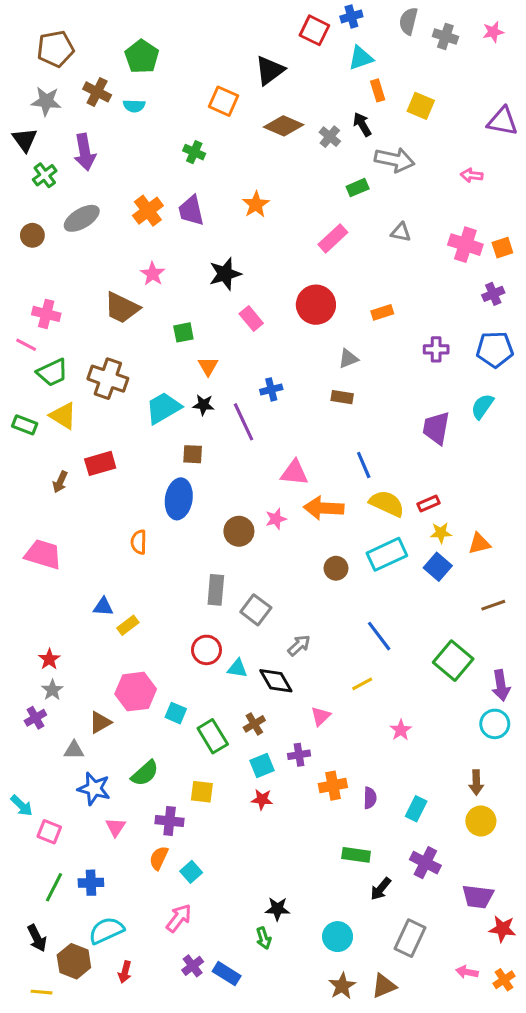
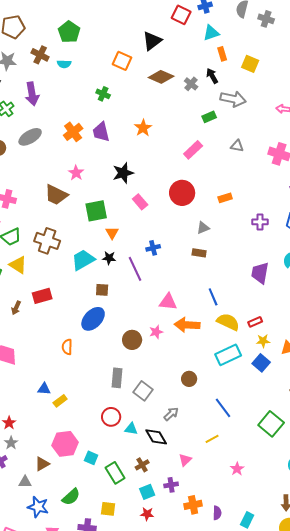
green square: (183, 332) -> (96, 211), size x1.6
blue ellipse: (179, 499) -> (93, 319), turned 35
brown circle: (336, 568) -> (189, 379), moved

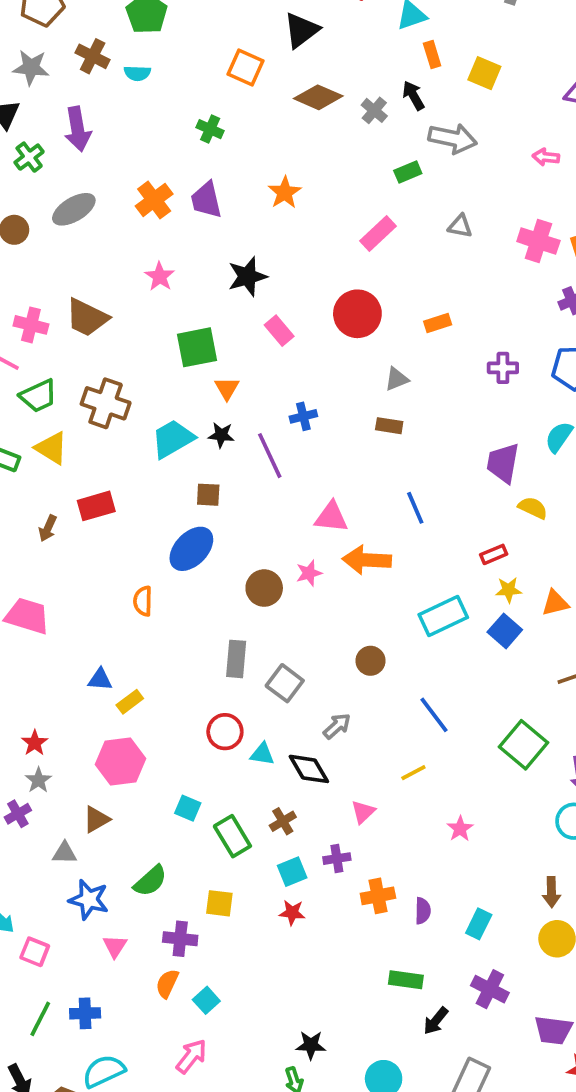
brown trapezoid: (56, 195) -> (87, 318), moved
yellow semicircle: (228, 322) -> (533, 508), moved, size x0.7
pink hexagon: (65, 444) -> (121, 762), moved

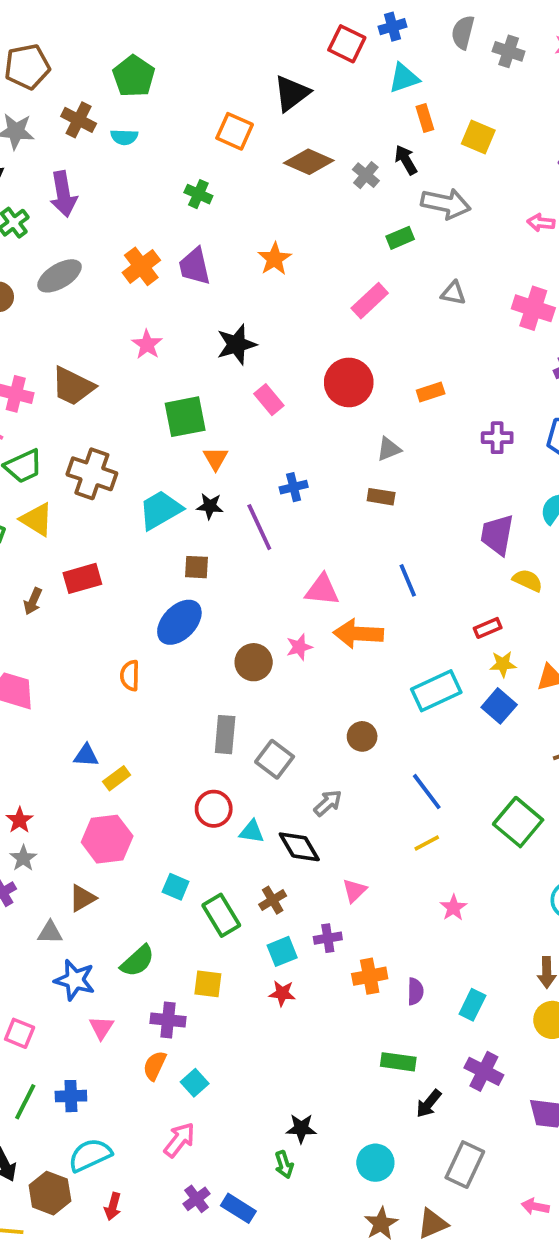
yellow line: (413, 773) -> (427, 843), moved

